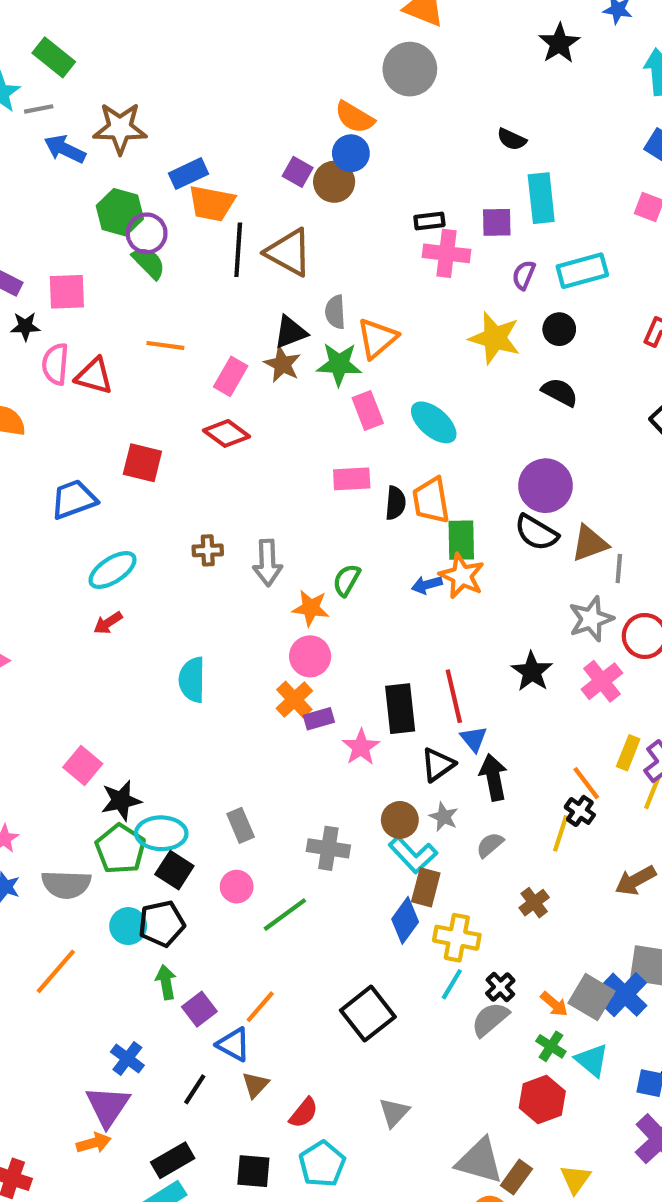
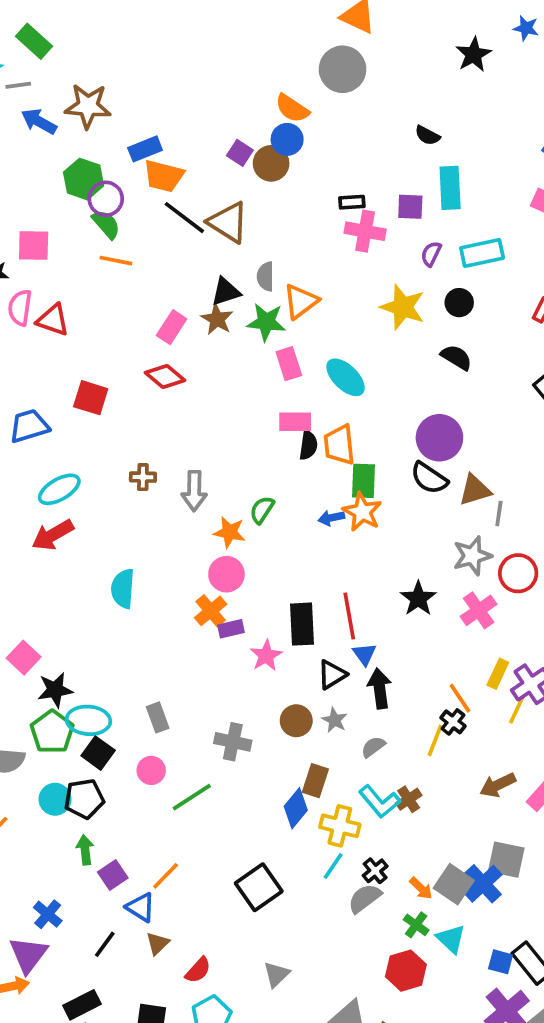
black line: (238, 250) -> (184, 218), turned -60
orange line: (165, 345) -> (116, 261), moved
pink rectangle: (352, 479) -> (295, 422), moved
red arrow: (108, 623) -> (53, 535), size x1.6
cyan L-shape: (413, 855) -> (380, 801), moved

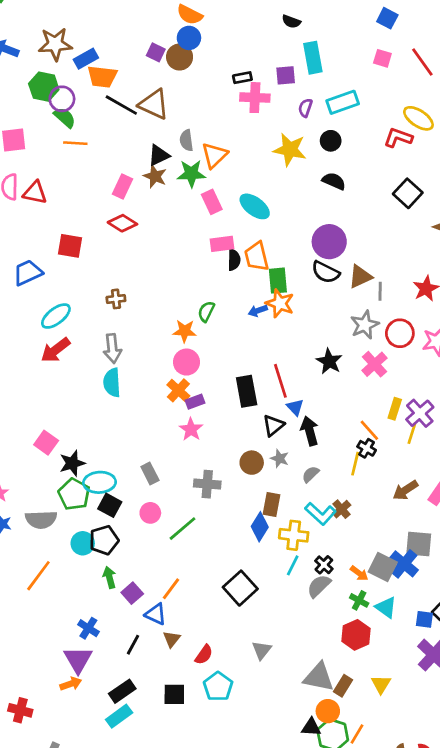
brown star: (88, 106) -> (55, 44), moved
gray arrow: (194, 491) -> (112, 348), moved
pink star: (266, 656) -> (191, 429), moved

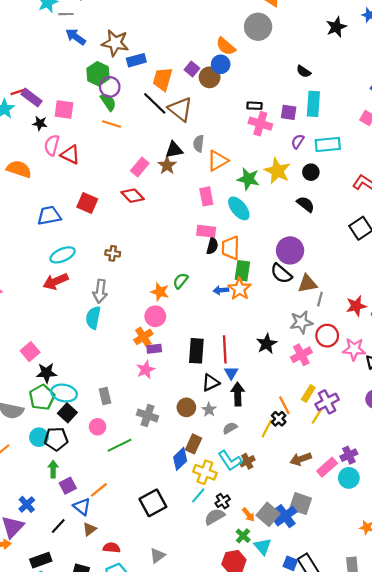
orange trapezoid: (102, 77) -> (163, 79), moved, turned 85
green star: (191, 174) -> (248, 179), moved
red semicircle: (204, 655) -> (112, 548), turned -133

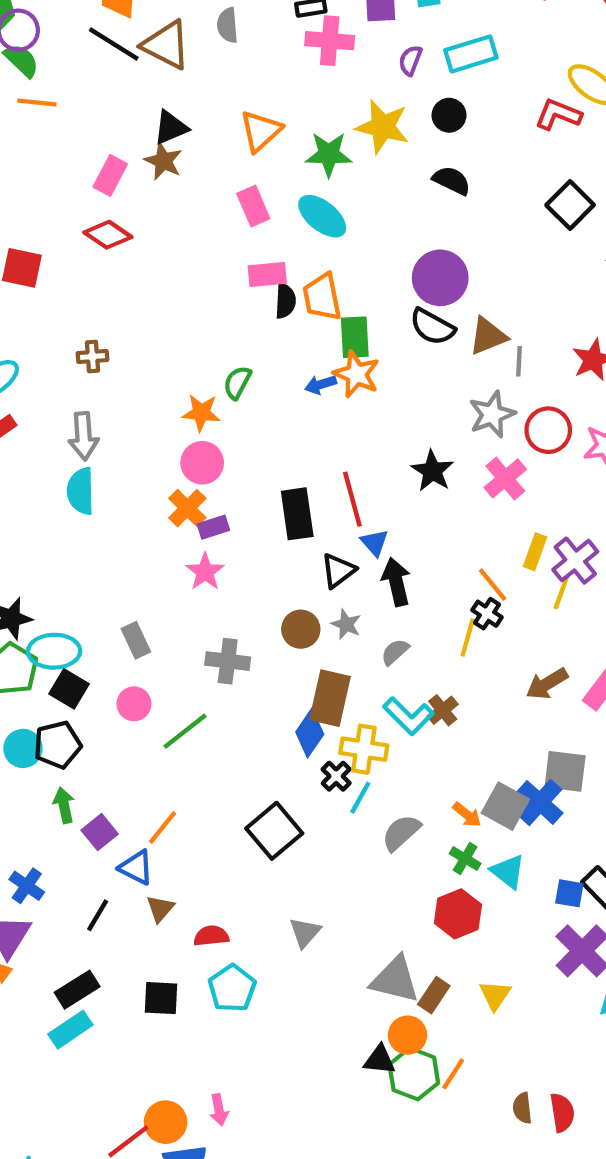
gray semicircle: (199, 144) -> (227, 25), moved
brown rectangle: (194, 444) -> (330, 698), size x1.4
black cross: (223, 501) -> (336, 776), moved

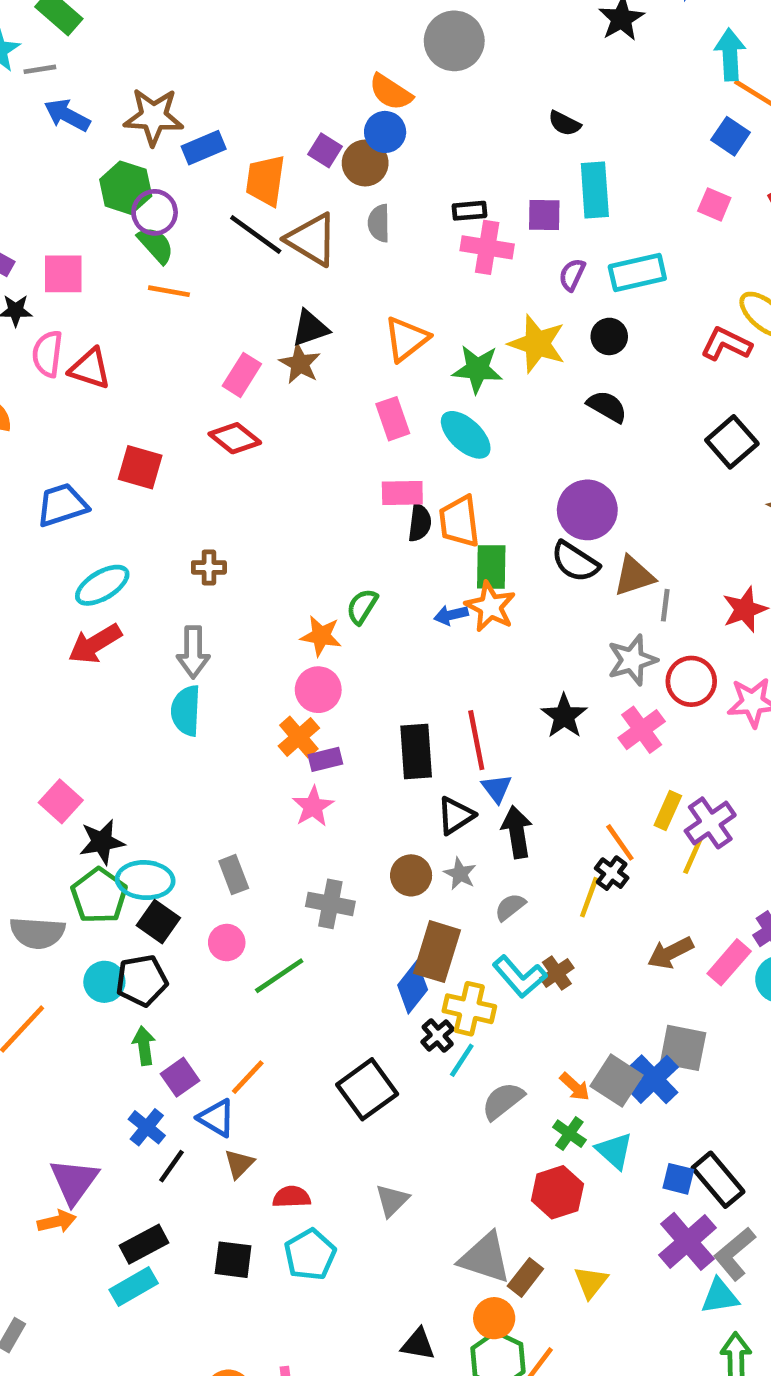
blue cross: (27, 886) -> (147, 1127), moved
black triangle: (380, 1060) -> (418, 1344), moved

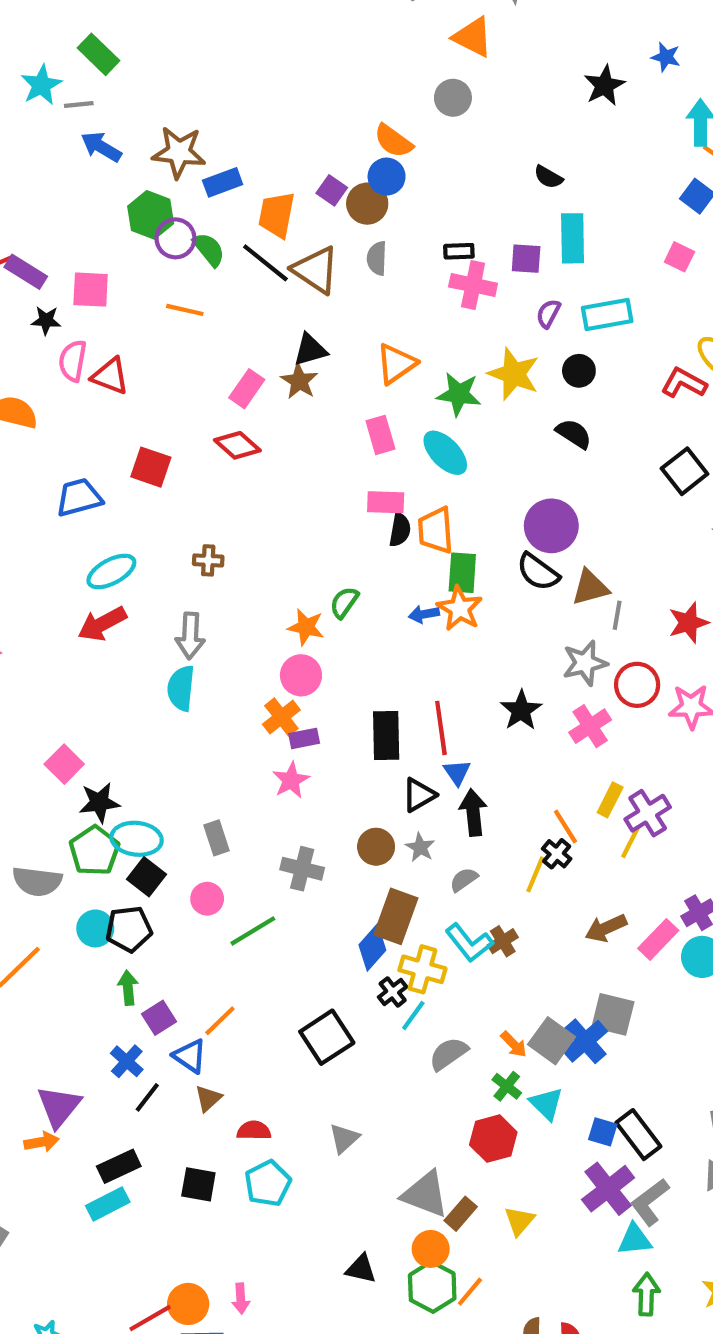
gray circle: (454, 41) -> (453, 98), size x0.7
green semicircle: (156, 245) -> (209, 249), moved

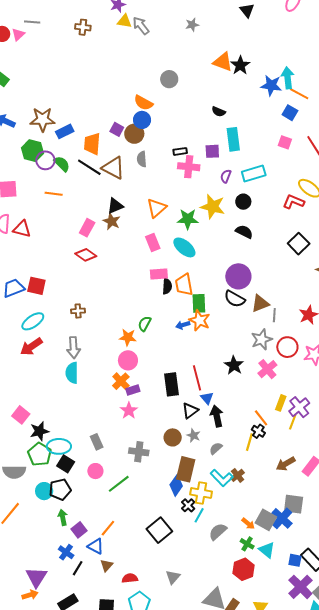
orange triangle: (473, 37) -> (223, 62), moved
blue star: (666, 57) -> (271, 85), moved, size x1.5
red square: (151, 467) -> (36, 286), moved

